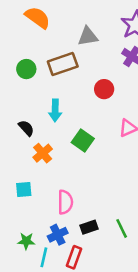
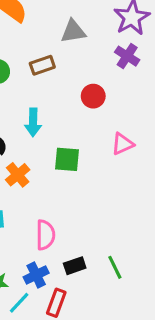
brown rectangle: (63, 64) -> (42, 65), size x0.7
green square: (83, 141) -> (67, 159), turned -30
cyan line: (44, 257) -> (19, 303), turned 30

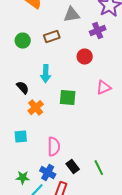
purple cross: (127, 56) -> (98, 31), moved, turned 35
black rectangle: (75, 266) -> (73, 167), turned 72
blue cross: (36, 275) -> (48, 173), turned -35

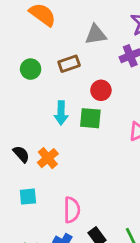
red circle: (85, 57) -> (101, 90), moved
black semicircle: (23, 88) -> (21, 154), moved
green square: (68, 98) -> (90, 118), moved

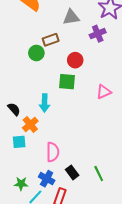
green circle: (31, 69) -> (36, 53), moved
cyan arrow: (61, 113) -> (45, 103), moved
orange cross: (48, 158) -> (30, 124), moved

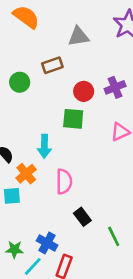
purple cross: (98, 34) -> (115, 87), moved
green circle: (36, 53) -> (20, 82), moved
pink semicircle: (53, 152) -> (64, 182), moved
black rectangle: (72, 172) -> (82, 217), moved

